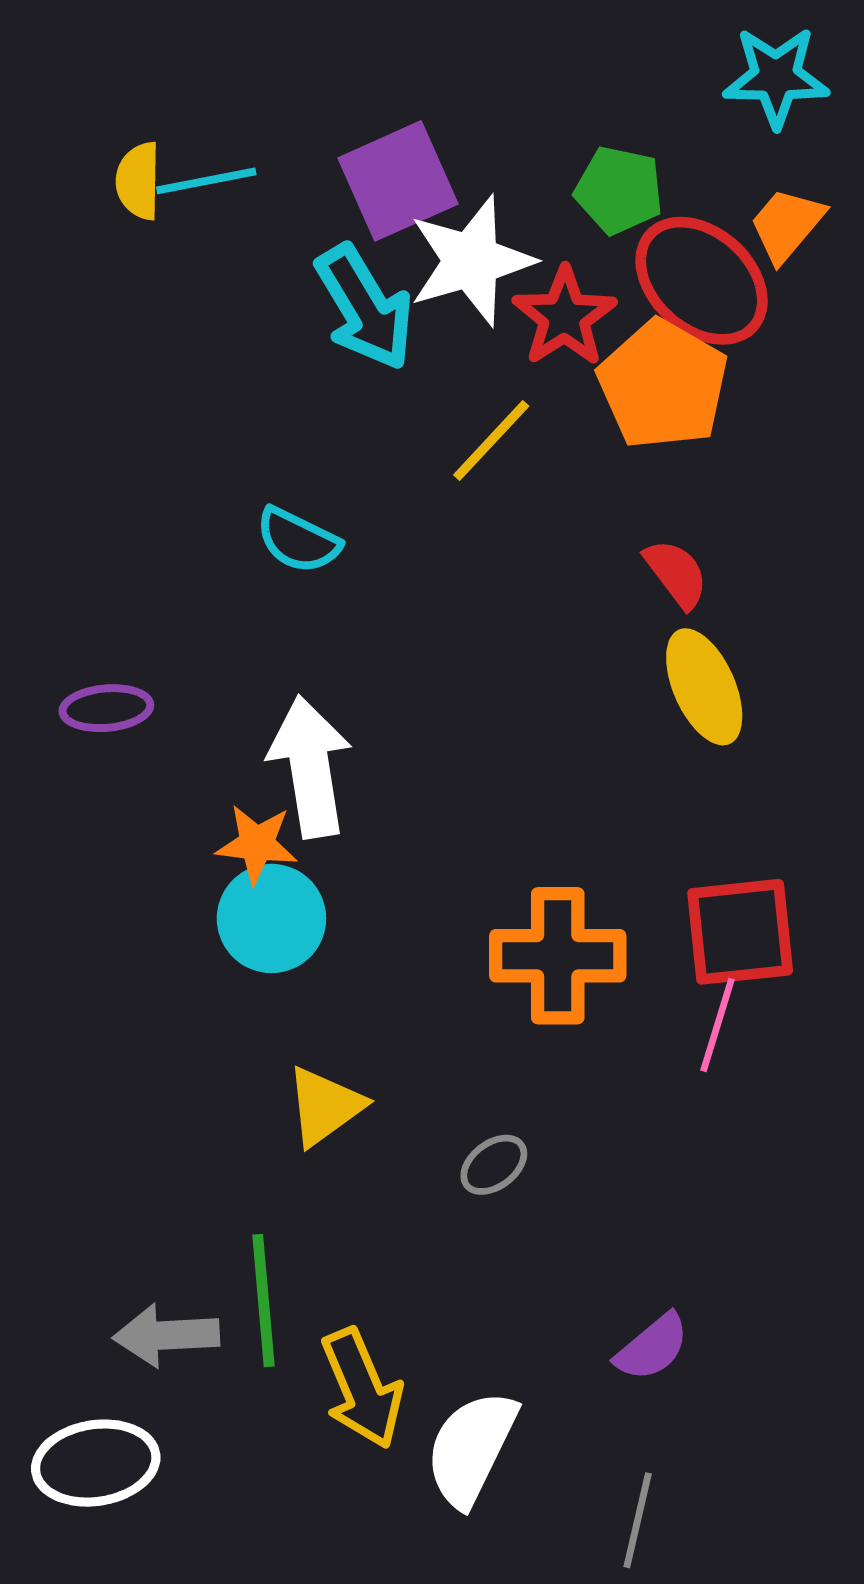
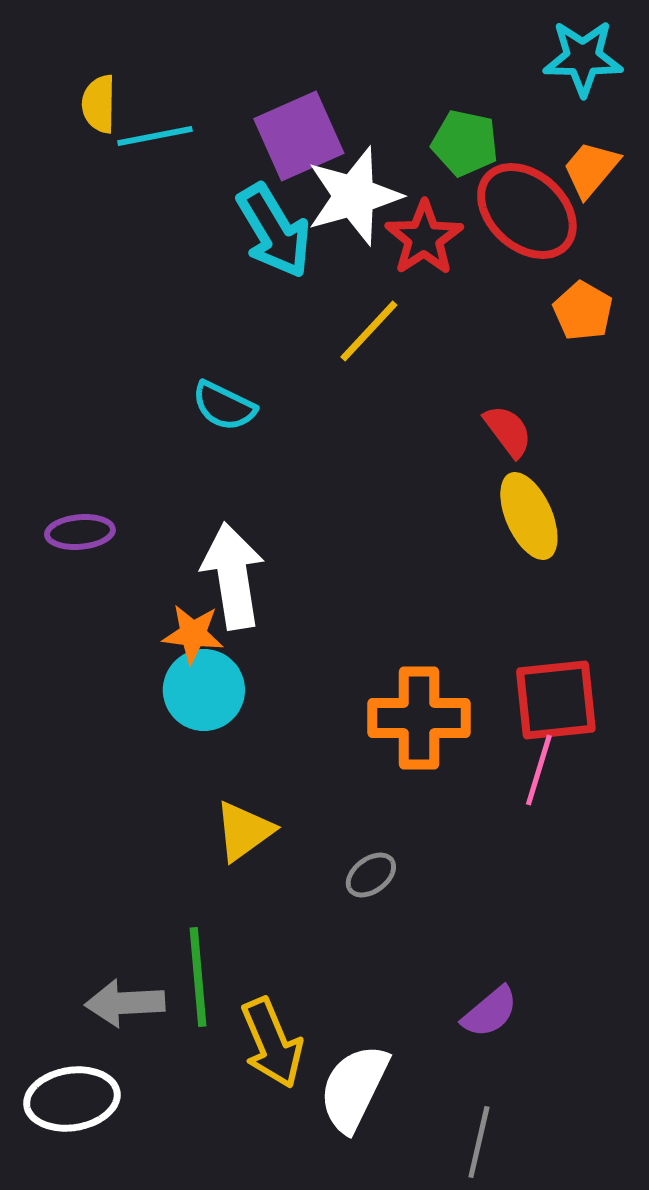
yellow semicircle: (138, 181) -> (99, 104), moved
orange pentagon: (663, 385) -> (583, 311), moved, size x0.6

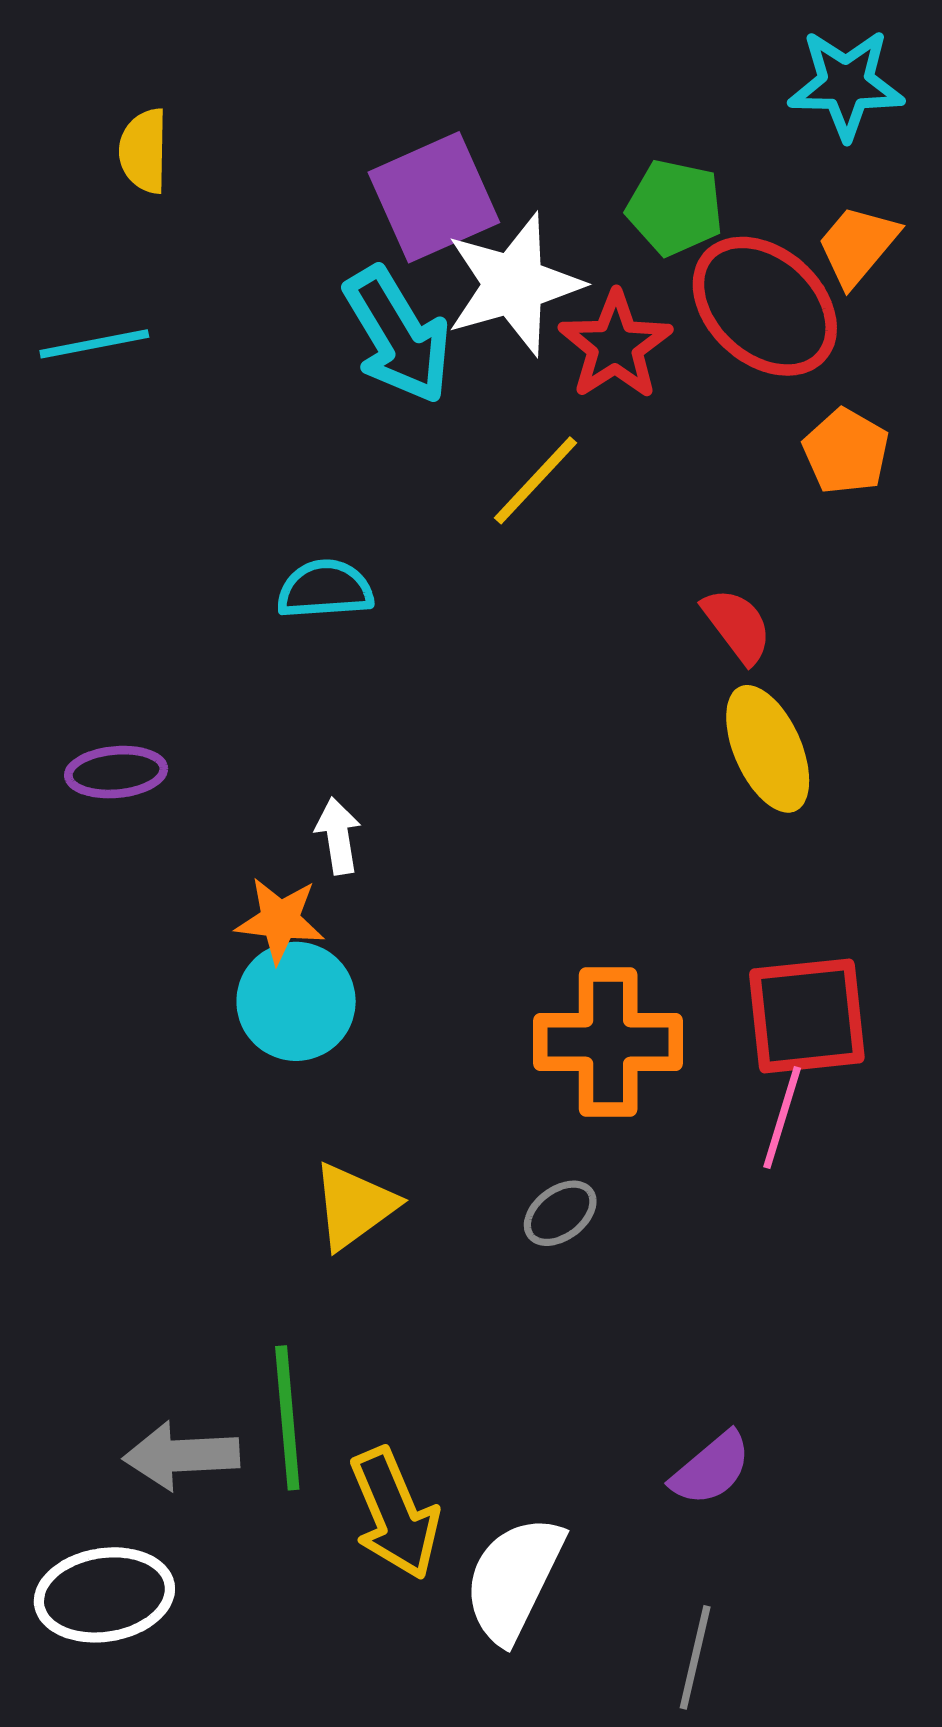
cyan line: (155, 136) -> (94, 344), moved
cyan semicircle: (224, 406) -> (325, 589), turned 150
white arrow: (233, 576) -> (338, 836), size x0.5
gray ellipse: (371, 875) -> (560, 1213), moved

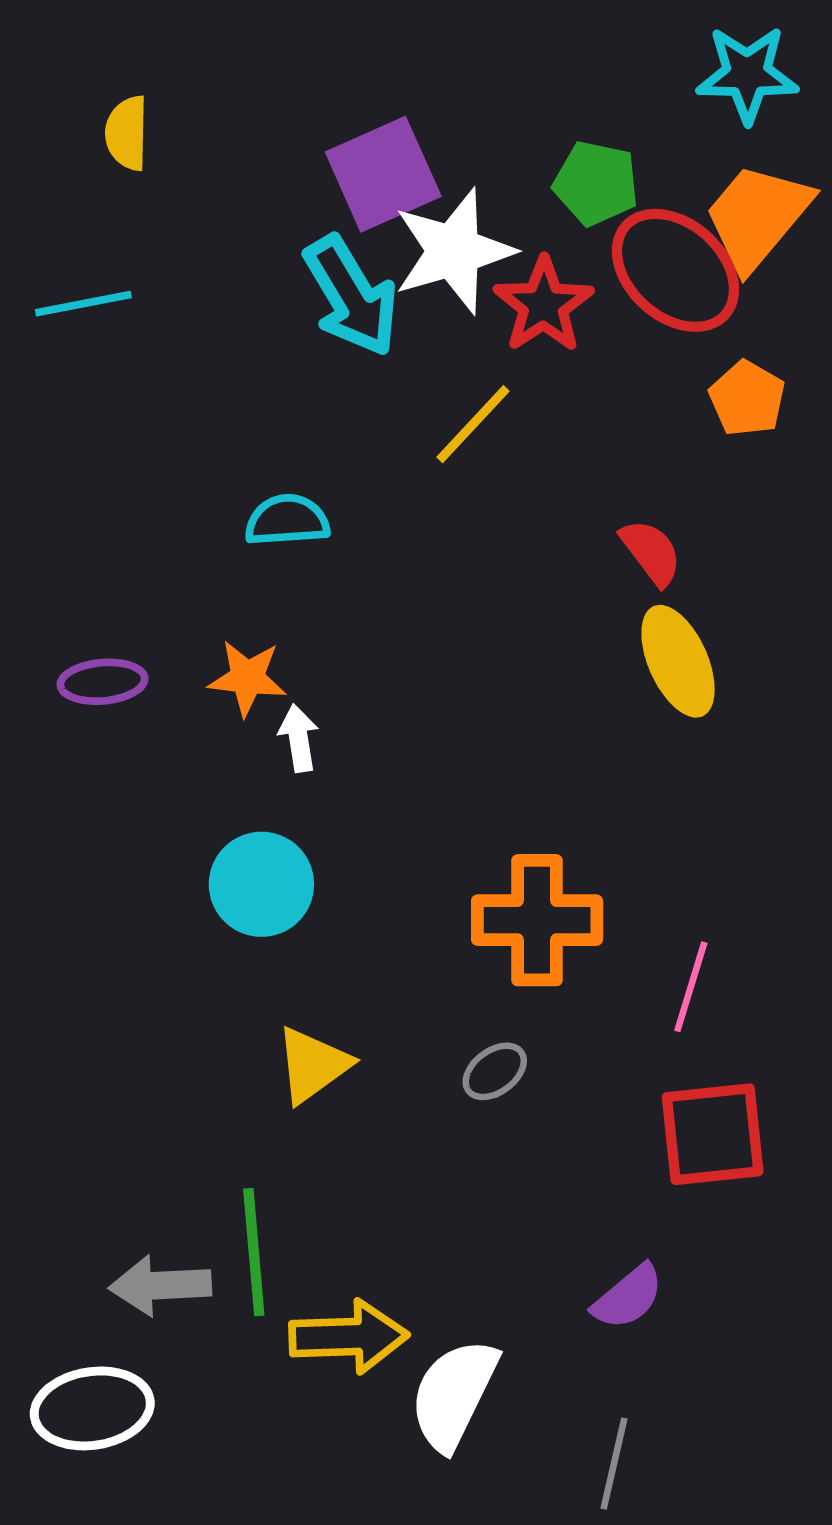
orange trapezoid: (858, 245) -> (757, 216), size x1.5
orange star: (280, 920) -> (247, 678), moved
red square: (807, 1016) -> (713, 1134), moved
yellow arrow: (395, 1514) -> (349, 1337), turned -69

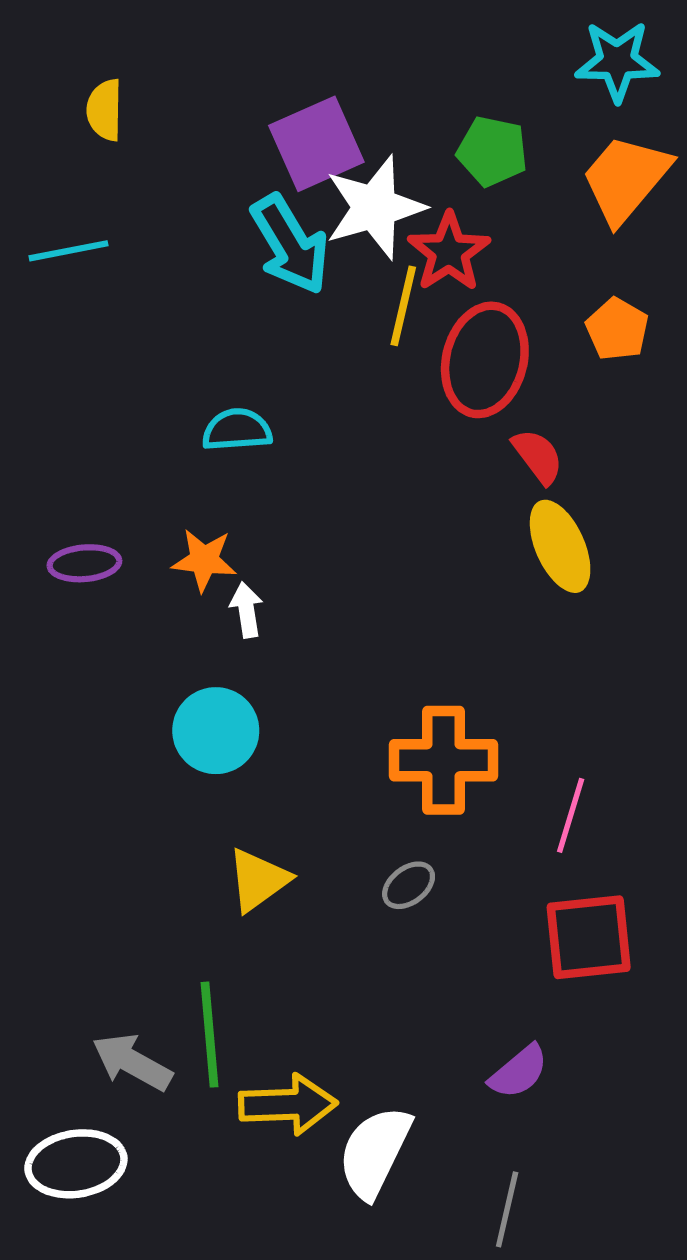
red ellipse: (675, 270) -> (485, 360), moved, turned 62
yellow line: (473, 424) -> (403, 306), moved, turned -30
gray arrow: (160, 1285) -> (132, 1062), turned 32

